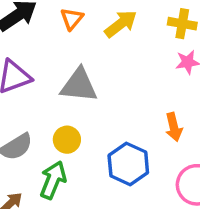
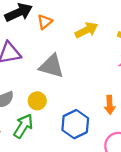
orange triangle: (72, 19) -> (45, 22), moved

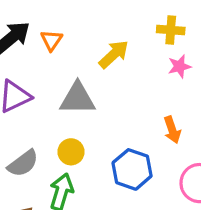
yellow arrow: (86, 30) -> (114, 54), moved

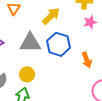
blue hexagon: (132, 169) -> (59, 44), moved

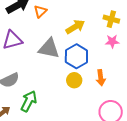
yellow circle: (27, 74) -> (74, 80), moved

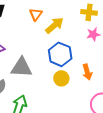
orange triangle: (40, 11) -> (36, 14), moved
gray triangle: (49, 49) -> (21, 67), moved

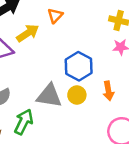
yellow arrow: (54, 25) -> (28, 33), moved
gray triangle: (21, 67) -> (49, 96), moved

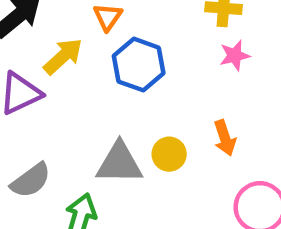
blue hexagon: (79, 66) -> (139, 65), moved

